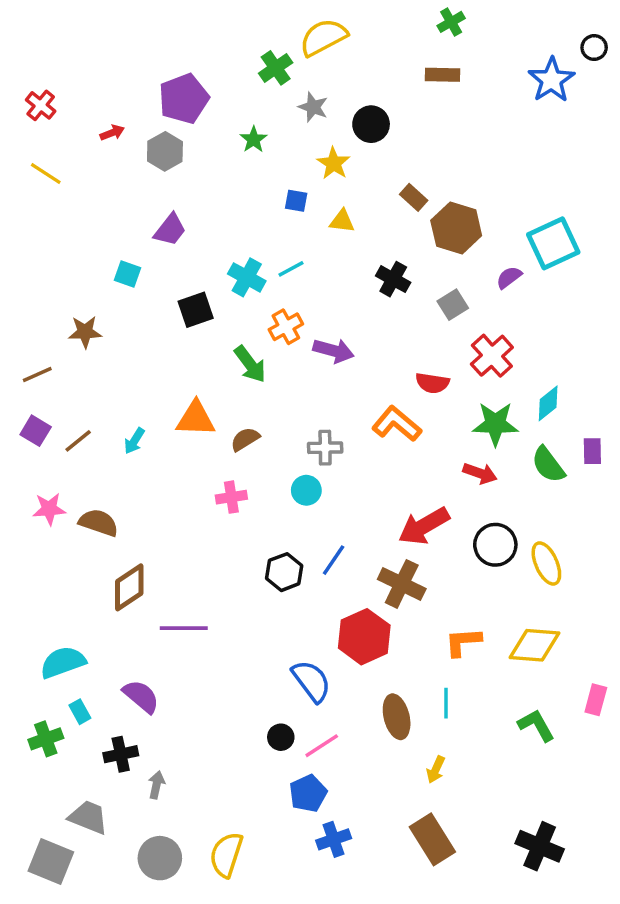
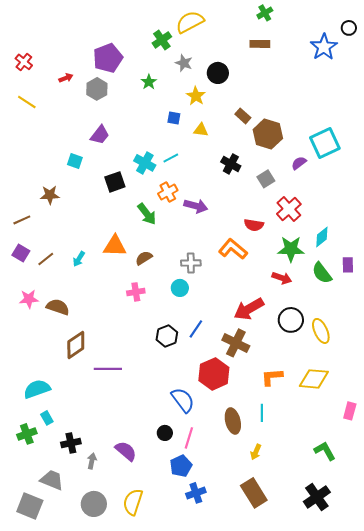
purple semicircle: (141, 696) -> (126, 451), moved
green L-shape: (536, 725) -> (325, 451), moved
pink line: (322, 746) -> (189, 438), turned -40
black cross: (540, 846) -> (317, 497), turned 32

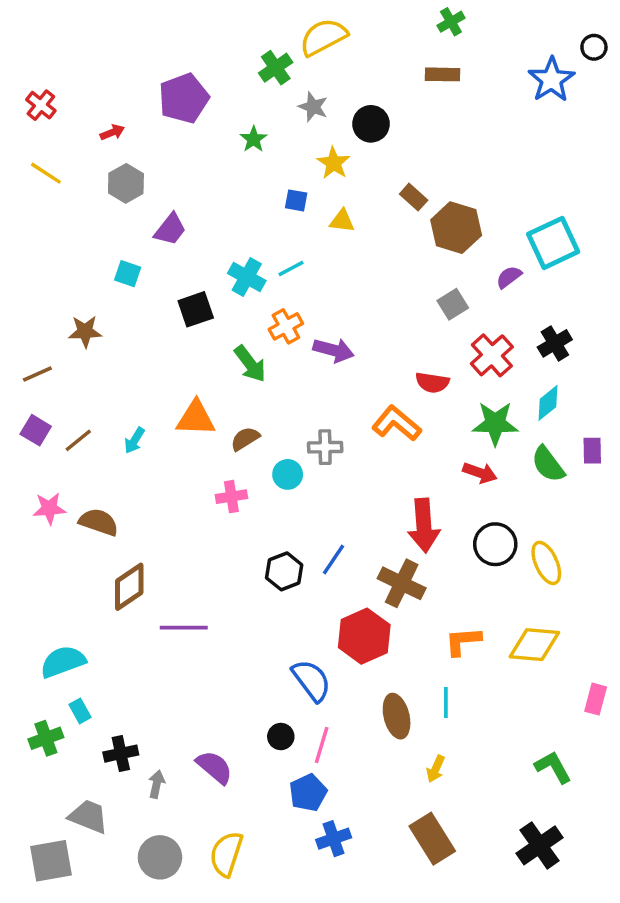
gray hexagon: (97, 89) -> (126, 183), moved
black cross: (231, 164) -> (555, 343), moved, turned 30
cyan circle: (180, 288) -> (288, 474), moved
red arrow: (249, 309) -> (424, 525), turned -64
gray square: (30, 506) -> (51, 861), turned -32

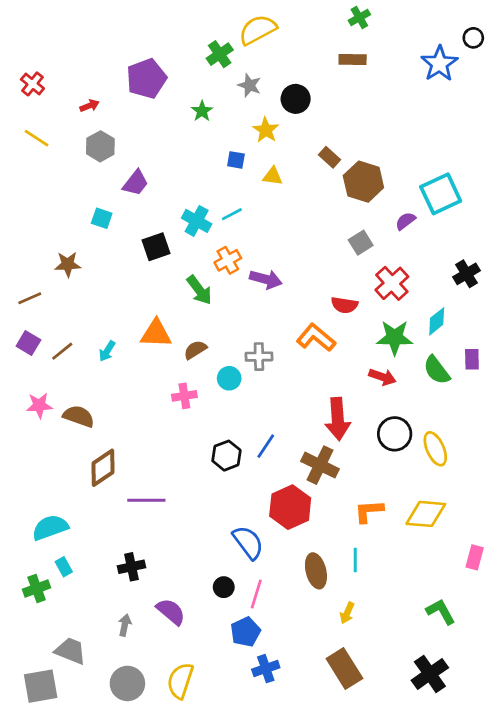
black cross: (555, 343) -> (467, 274), moved
black cross: (121, 754) -> (131, 567), moved

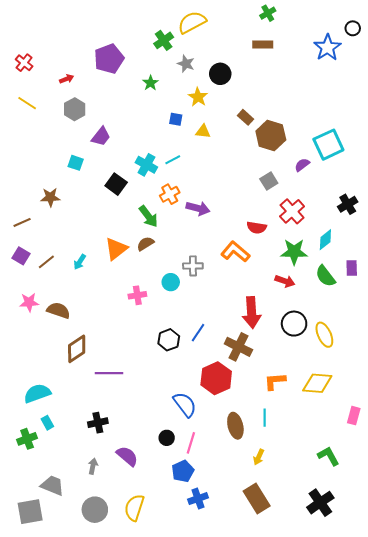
black square: (156, 247) -> (116, 184), turned -35
orange triangle: (156, 334) -> (116, 249), turned -40
brown semicircle: (195, 350) -> (145, 244), moved

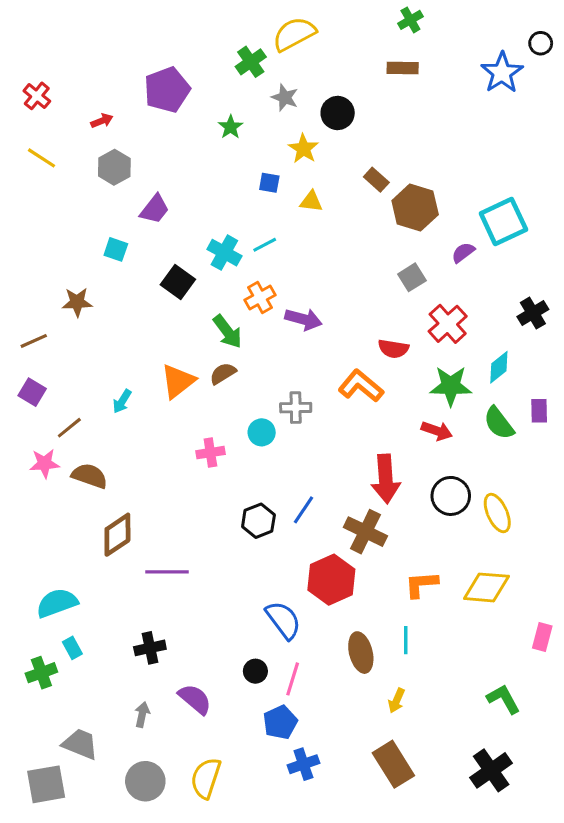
brown line: (46, 262) -> (69, 428), moved

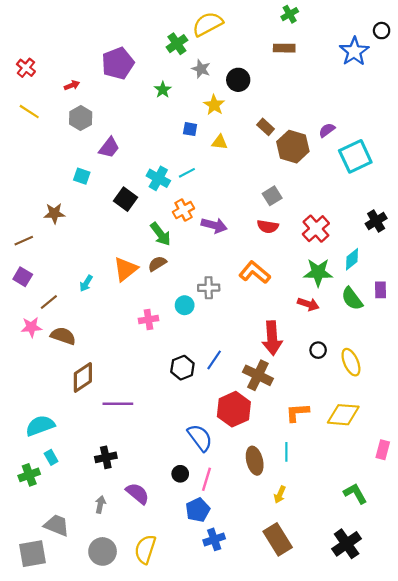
purple semicircle: (463, 253) -> (327, 130), moved
gray square: (412, 277) -> (272, 196), moved
red semicircle: (393, 349) -> (268, 226), moved
black circle: (451, 496) -> (318, 350), size x0.6

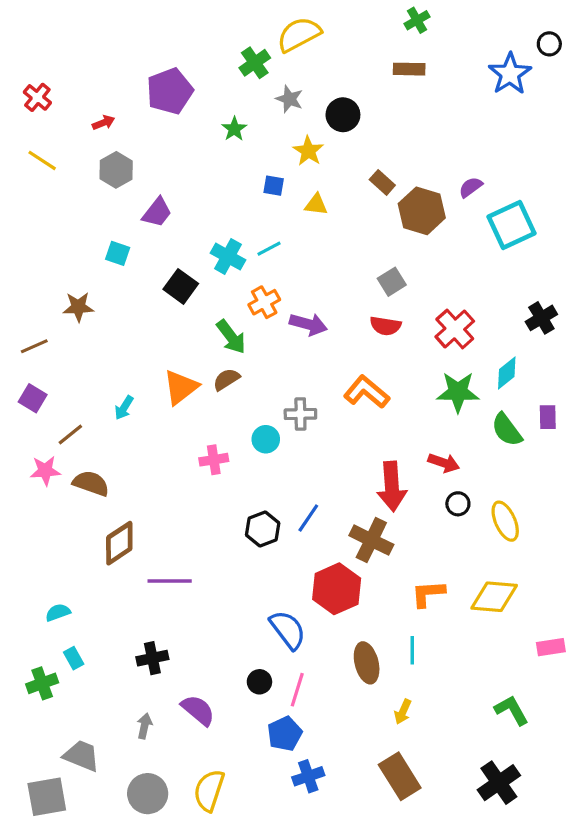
red arrow: (308, 304) -> (444, 463), moved
cyan semicircle: (40, 426) -> (58, 612), size x0.6
pink rectangle: (383, 450) -> (551, 647), turned 66

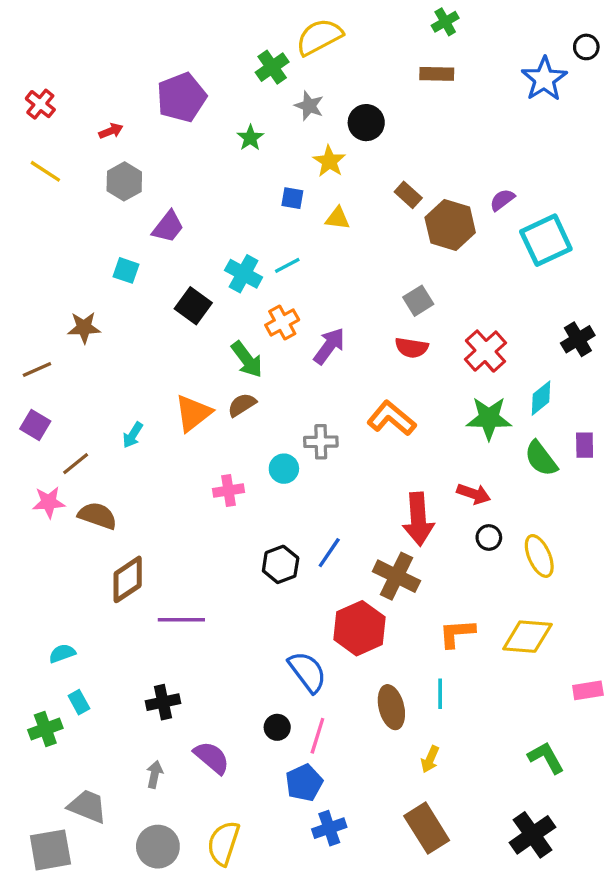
purple arrow: (308, 324) -> (329, 346), turned -69

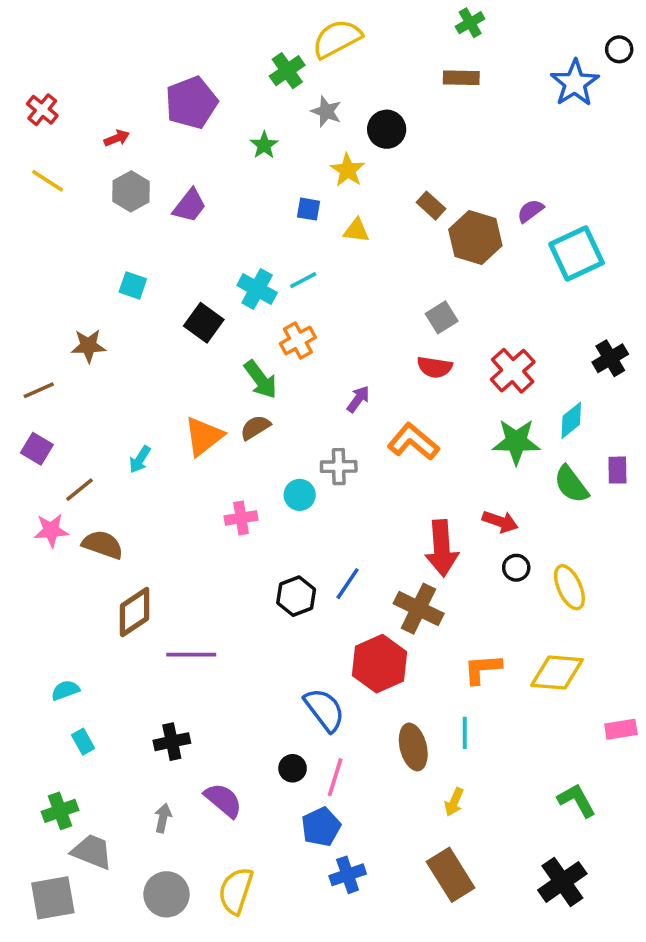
purple trapezoid: (168, 227) -> (190, 206), moved
purple arrow: (329, 346) -> (358, 399), moved, size x0.7
green cross: (45, 729) -> (60, 811), moved

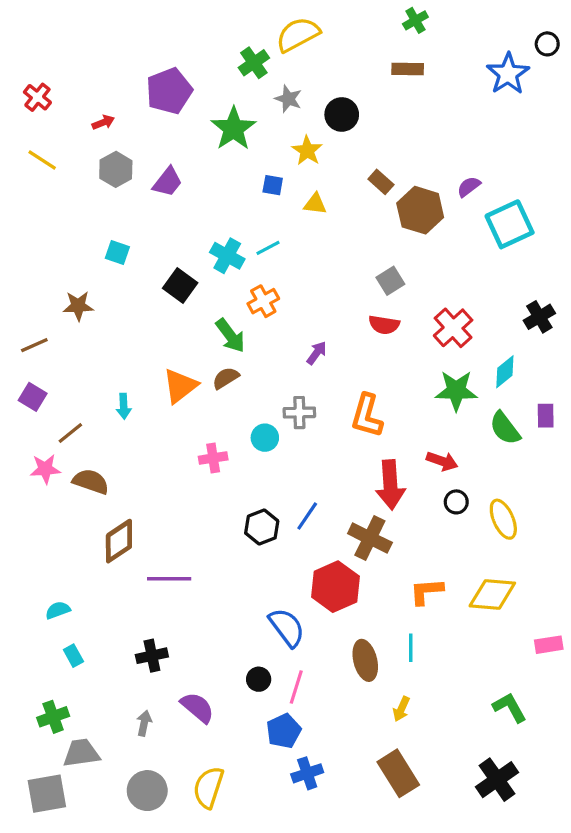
green star: (264, 145) -> (233, 129), size x1.8
orange L-shape: (413, 442) -> (367, 416), moved, turned -114
cyan arrow: (140, 459) -> (124, 406), turned -35
gray trapezoid: (92, 852) -> (81, 753), turned -30

